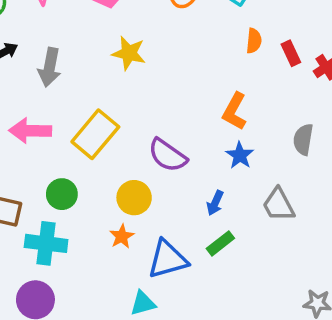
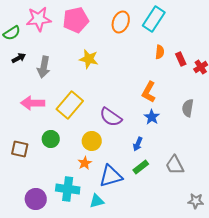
gray trapezoid: (279, 205) -> (175, 165), moved
cyan cross: (46, 243) -> (68, 189), moved

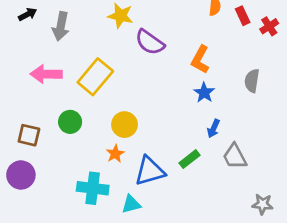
purple semicircle: (111, 117) -> (150, 42), moved
blue arrow: (138, 144) -> (213, 129), moved
purple circle: (36, 199) -> (21, 175), moved

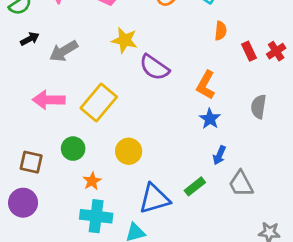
red rectangle: (243, 16) -> (249, 51), moved
gray arrow: (61, 26) -> (64, 51), turned 48
orange star: (115, 154) -> (92, 181), moved

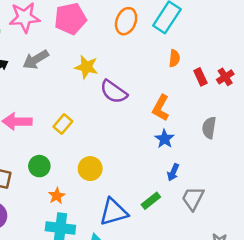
gray arrow: (64, 51) -> (36, 60), moved
yellow rectangle: (99, 103) -> (63, 124), size x0.6
gray trapezoid: (241, 184) -> (193, 198), turned 55

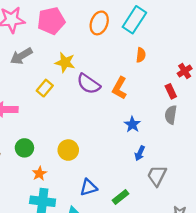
red rectangle: (200, 77) -> (171, 91), moved
orange L-shape: (161, 108) -> (119, 88), moved
yellow rectangle: (63, 124) -> (45, 88), moved
green rectangle: (151, 201) -> (121, 197), moved
blue triangle: (114, 212) -> (89, 187), size x0.7

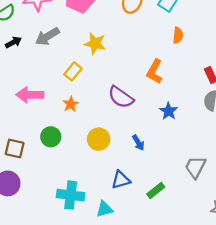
purple semicircle: (89, 84) -> (121, 97), moved
blue arrow: (140, 153) -> (138, 143), moved, turned -56
orange star: (39, 174) -> (71, 104), moved

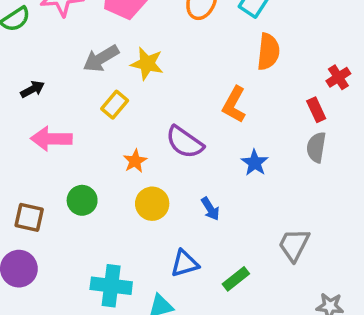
orange semicircle: (178, 35) -> (268, 52), size x1.5
gray arrow: (47, 36) -> (101, 58), moved
black arrow: (13, 42) -> (33, 89), moved
orange star: (71, 104) -> (135, 161), moved

